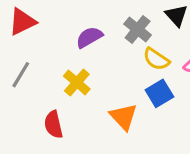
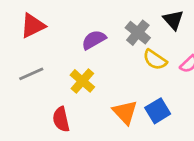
gray line: (21, 75) -> (31, 74), turned 35
blue square: (159, 93) -> (158, 111), moved

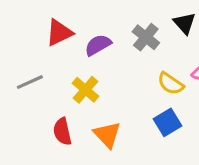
red triangle: (33, 26) -> (59, 33), moved
yellow semicircle: (155, 60) -> (171, 84), moved
orange triangle: (125, 112) -> (107, 135), moved

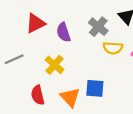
purple semicircle: (98, 45) -> (63, 32), turned -78
yellow semicircle: (171, 84) -> (113, 48), moved, turned -30
blue square: (167, 122) -> (95, 88), moved, turned 36

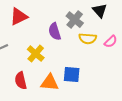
purple semicircle: (63, 32) -> (55, 32), moved
orange triangle: (70, 97) -> (50, 83), turned -42

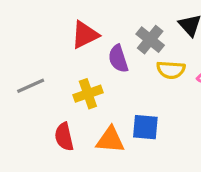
red triangle: (19, 17) -> (85, 35), moved
yellow cross: (36, 54) -> (88, 94), turned 30

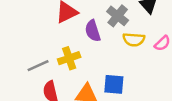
gray line: (31, 86) -> (38, 66), moved

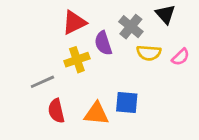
yellow cross: (69, 58) -> (77, 60), moved

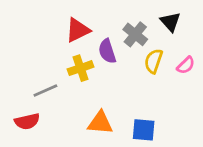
yellow semicircle: (149, 53) -> (154, 61), turned 105
blue square: (127, 103) -> (144, 130), moved
red semicircle: (56, 111) -> (27, 121), moved, turned -90

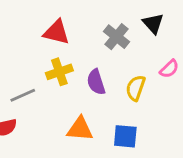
red triangle: (78, 30) -> (56, 32), turned 40
purple semicircle: (107, 51) -> (96, 82), moved
yellow semicircle: (154, 61) -> (136, 88), moved

